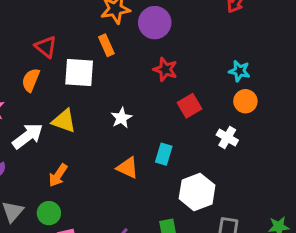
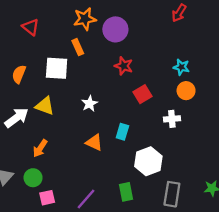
red triangle: (46, 47) -> (31, 27), moved
white cross: (227, 138) -> (172, 119), turned -35

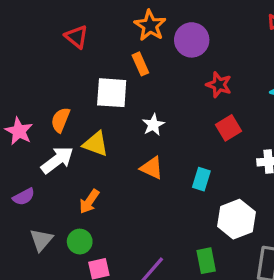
orange star: (85, 19) -> (150, 26), turned -30
red star: (124, 66) -> (219, 85), moved
orange semicircle: (19, 74) -> (60, 120), moved
white star: (90, 104) -> (153, 125), moved
orange triangle: (94, 142) -> (152, 168), moved

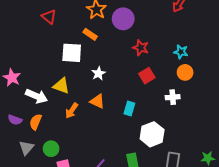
orange rectangle: (140, 64) -> (90, 34), turned -32
orange semicircle: (60, 120) -> (36, 122), moved
white arrow: (57, 160) -> (37, 96), turned 60
purple semicircle: (24, 197) -> (15, 120), turned 48
orange arrow: (89, 202) -> (72, 111), moved

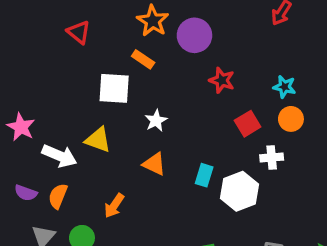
red square: (147, 76) -> (248, 124), moved
orange arrow: (72, 111) -> (114, 206), moved
white hexagon: (152, 134) -> (239, 191), moved

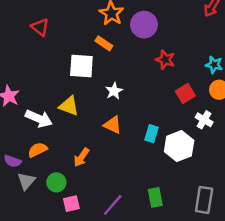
red triangle: (79, 32) -> (40, 27), moved
white cross: (272, 157) -> (204, 120), turned 36
purple semicircle: (26, 193) -> (13, 161), moved
orange semicircle: (58, 196) -> (38, 150), turned 42

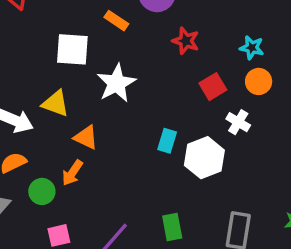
orange rectangle: (104, 43) -> (116, 21), moved
white star: (114, 91) -> (116, 83), size x1.6
orange triangle: (113, 125) -> (86, 137), moved
green circle: (56, 182) -> (42, 191), moved

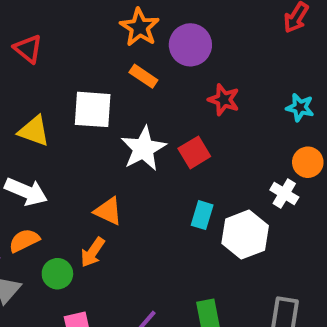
orange circle: (259, 81) -> (308, 162), moved
red square: (213, 87) -> (194, 152), moved
yellow triangle: (55, 103) -> (34, 131), moved

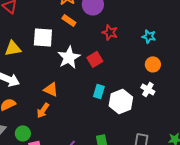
yellow triangle: (34, 131) -> (13, 48), turned -30
white cross: (284, 194) -> (148, 89), moved
green circle: (57, 274) -> (23, 133), moved

